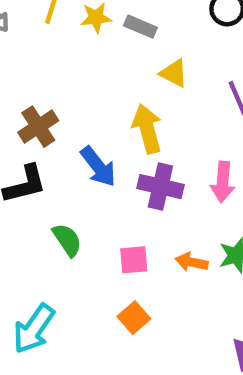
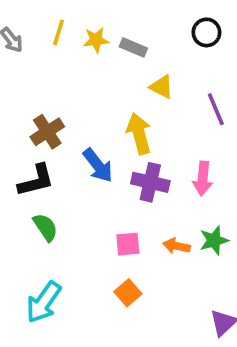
green semicircle: (67, 240) -> (45, 227), moved

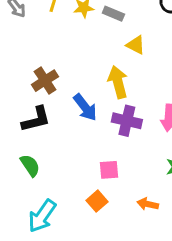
green semicircle: (45, 227) -> (30, 165), moved
orange arrow: (176, 246) -> (148, 204), moved
orange square: (128, 293) -> (97, 201), moved

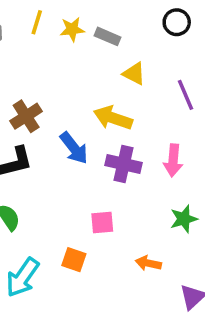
yellow arrow: (118, 82) -> (113, 118), turned -56
orange square: (97, 201) -> (74, 260), moved, turned -30

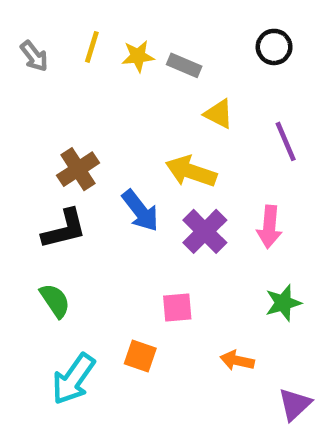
purple cross: (124, 164) -> (205, 231), turned 32

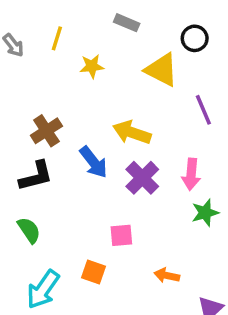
yellow star: (138, 56) -> (92, 66), moved
gray rectangle: (184, 65) -> (127, 23), moved
yellow triangle: (219, 114) -> (162, 70), moved, size x1.5
green star: (283, 303) -> (205, 213), moved

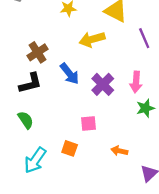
yellow arrow: (132, 132) -> (92, 39), moved, turned -35

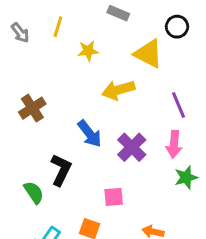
purple line: (144, 38) -> (179, 105), moved
brown cross: (38, 52) -> (32, 108), moved
black L-shape: (30, 83) -> (61, 170), moved, turned -50

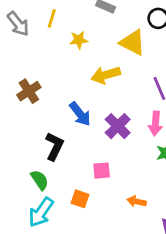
gray arrow: (20, 33) -> (18, 24), size x1.4
green semicircle: (34, 192) -> (40, 180), moved

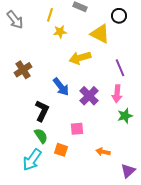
yellow line: (52, 18) -> (50, 15), moved
green semicircle: (40, 180) -> (41, 136), moved

